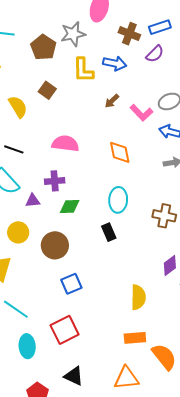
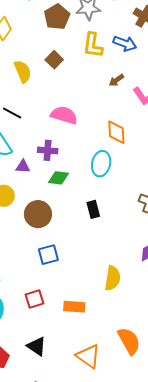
cyan ellipse: (118, 200) -> (101, 164), moved
red square: (65, 330) -> (35, 299), size x0.7
orange rectangle: (135, 338) -> (74, 307), moved
orange triangle: (126, 378) -> (88, 356), turned 32

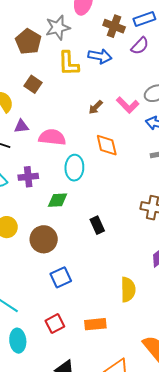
brown arrow: (116, 80) -> (96, 107), moved
purple cross: (48, 150) -> (28, 177), moved
cyan ellipse: (101, 164) -> (74, 168), moved
purple triangle: (23, 166) -> (21, 126), moved

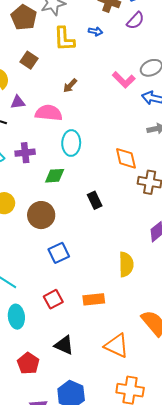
blue arrow: (100, 56) -> (96, 31), size x0.6
brown arrow: (96, 107) -> (70, 86), moved
orange diamond: (107, 145) -> (126, 158), moved

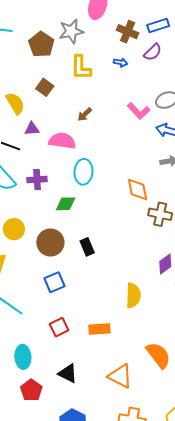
blue arrow: (96, 31) -> (121, 62), moved
black rectangle: (95, 200) -> (87, 247), moved
blue square: (59, 253) -> (54, 282), moved
cyan ellipse: (16, 317) -> (23, 357), moved

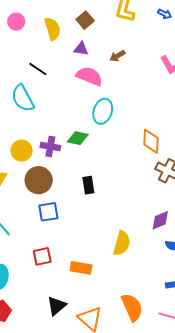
purple triangle: (32, 129) -> (81, 49), moved
purple cross: (37, 180) -> (50, 146), moved
brown circle: (50, 242) -> (39, 180), moved
black triangle: (68, 373) -> (57, 306), moved, turned 40

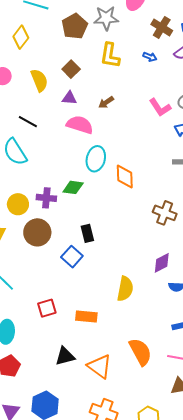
orange diamond: (151, 141) -> (125, 177), moved
blue square: (48, 212) -> (72, 257), moved, turned -35
black triangle: (57, 306) -> (65, 356), turned 30

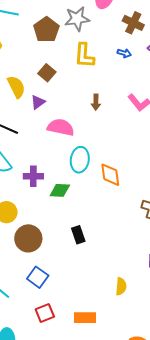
purple triangle: (69, 98) -> (38, 102), moved, turned -35
brown arrow: (106, 102) -> (96, 102), moved, turned -49
purple cross: (46, 198) -> (33, 176), moved
blue square: (72, 257) -> (38, 277), moved
yellow semicircle: (125, 289) -> (121, 286), size x0.7

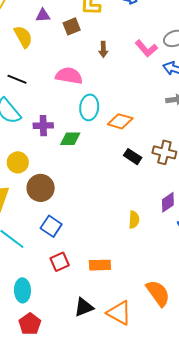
brown square: (47, 73) -> (72, 26), moved, turned 30
purple triangle: (38, 102) -> (43, 15), moved, turned 35
orange diamond: (110, 175) -> (120, 121), turned -65
black rectangle: (78, 235) -> (133, 157), moved, turned -36
yellow semicircle: (121, 286) -> (134, 220), moved

